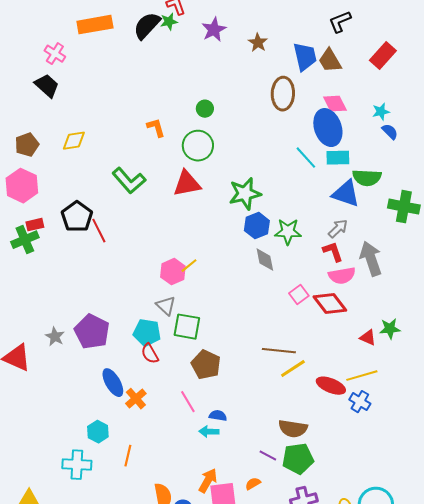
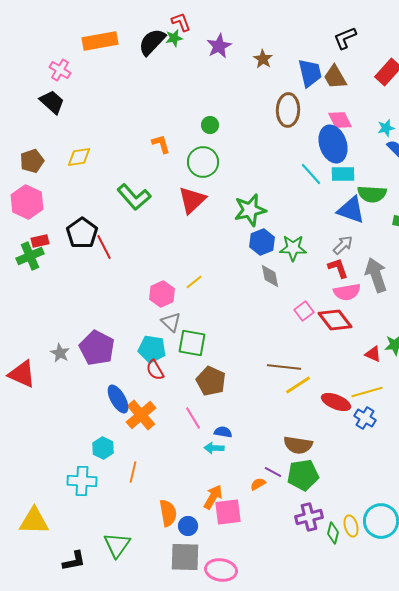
red triangle: (187, 184) -> (192, 200), turned -32
pink hexagon: (173, 272) -> (162, 294), moved
orange cross: (136, 399) -> (141, 415), size x1.4
orange semicircle: (253, 484) -> (258, 484), moved

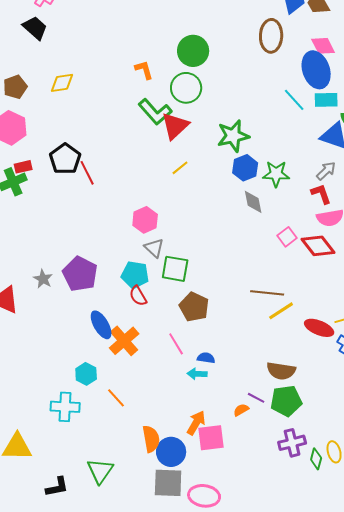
green circle: (210, 125) -> (193, 51), size x1.8
green L-shape: (134, 197) -> (155, 112), moved
yellow line: (194, 282) -> (180, 168), moved
orange line: (133, 472) -> (116, 398), turned -55
blue circle: (188, 526) -> (171, 452), size x1.5

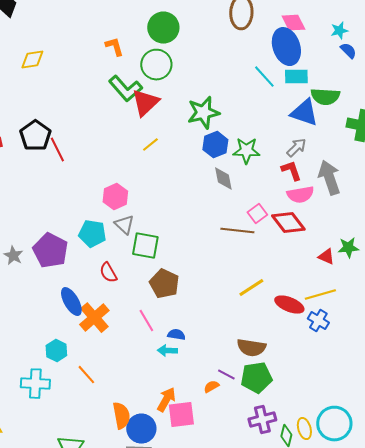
cyan pentagon: (135, 275) -> (92, 234), moved
brown line: (267, 293) -> (237, 231), moved

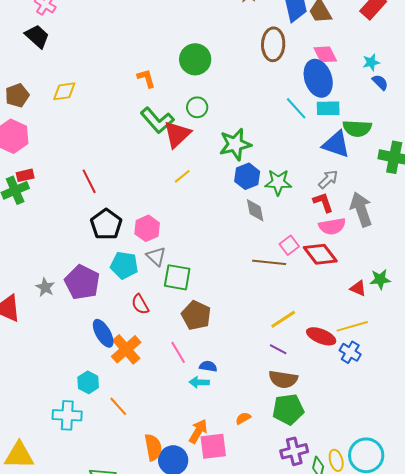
green circle: (156, 65) -> (197, 107), moved, size x0.7
black pentagon: (35, 136) -> (106, 224), moved
purple line: (226, 375) -> (278, 349), moved

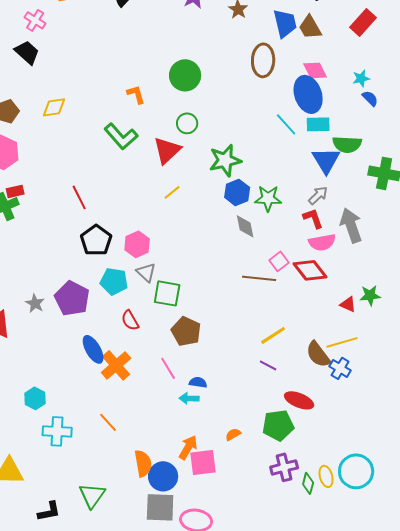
green L-shape: (157, 120) -> (121, 136), moved
blue triangle: (336, 144) -> (326, 160), turned 40
red ellipse: (321, 336) -> (299, 400), moved
brown semicircle: (283, 379) -> (318, 354), moved, turned 44
cyan hexagon: (88, 382) -> (35, 398), moved

